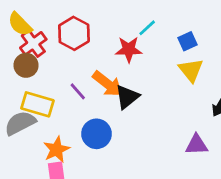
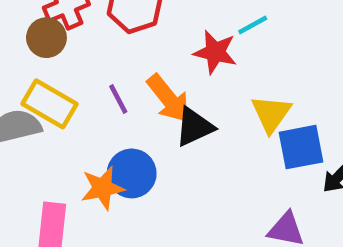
blue square: (188, 41) -> (301, 147), moved, size x1.5
yellow triangle: (191, 70) -> (271, 114), moved
orange star: (57, 150) -> (103, 188), moved

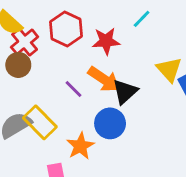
red star: (215, 52) -> (106, 41), moved
yellow rectangle: (49, 104) -> (40, 122), moved, turned 32
blue circle: (132, 173) -> (110, 123), moved

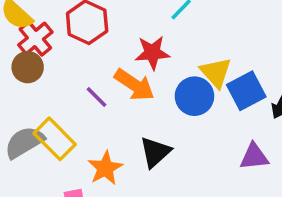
red star: (106, 41) -> (152, 53), moved
black triangle: (125, 92) -> (155, 152), moved
blue circle: (110, 123) -> (194, 96), moved

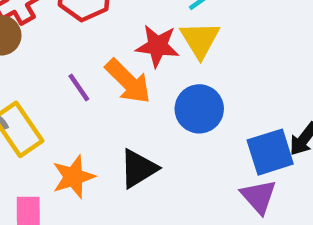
yellow triangle: (216, 72) -> (200, 40), moved
blue square: (246, 91) -> (270, 152), moved
purple triangle: (254, 157) -> (259, 197), turned 44

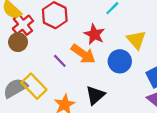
yellow triangle: (200, 40) -> (136, 40), moved
red star: (157, 46) -> (94, 34), turned 30

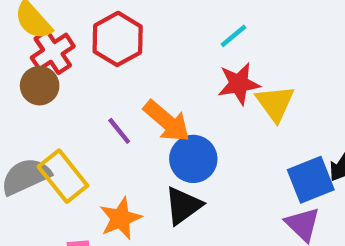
red star: (94, 34) -> (239, 84), moved, turned 30
blue circle: (120, 61) -> (193, 159), moved

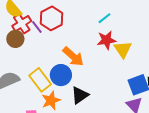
purple line: (119, 131) -> (37, 27), moved
blue circle: (193, 159) -> (61, 75), moved
yellow rectangle: (63, 176) -> (40, 80), moved

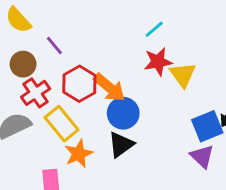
red hexagon: (52, 18) -> (79, 84), moved
red cross: (22, 24) -> (36, 93), moved
blue circle: (61, 75) -> (123, 113), moved

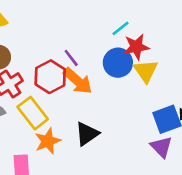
purple line: (54, 45) -> (71, 58), moved
red star: (158, 62) -> (136, 47), moved
blue circle: (123, 113) -> (118, 63), moved

